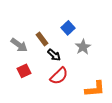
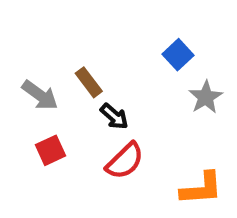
blue square: (68, 28) -> (178, 55), moved
gray star: (83, 47) -> (206, 97), moved

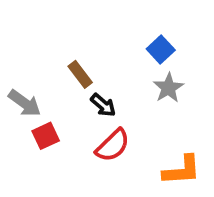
gray arrow: (40, 95) -> (25, 103), moved
gray star: (206, 97) -> (168, 88), moved

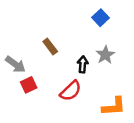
blue square: (161, 49) -> (101, 18), moved
black arrow: (103, 105) -> (83, 64), moved, turned -126

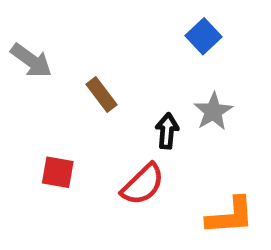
gray arrow: (15, 64) -> (31, 61), moved
red square: (29, 85) -> (58, 172), turned 35

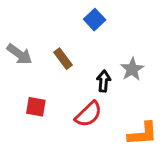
blue square: (203, 36) -> (95, 20), moved
gray arrow: (31, 61) -> (19, 54), moved

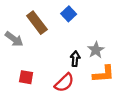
brown rectangle: (63, 59) -> (37, 23), moved, size x1.5
orange L-shape: (143, 134) -> (104, 74), moved

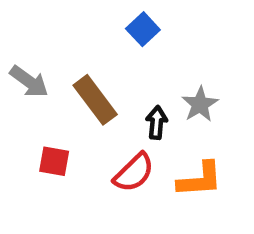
brown rectangle: (37, 23) -> (95, 100), moved
orange L-shape: (104, 74) -> (200, 179), moved

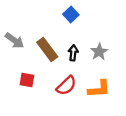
black arrow: (157, 123) -> (73, 53), moved

